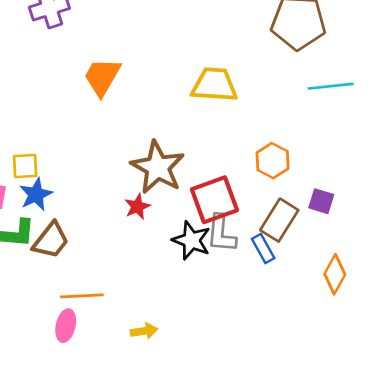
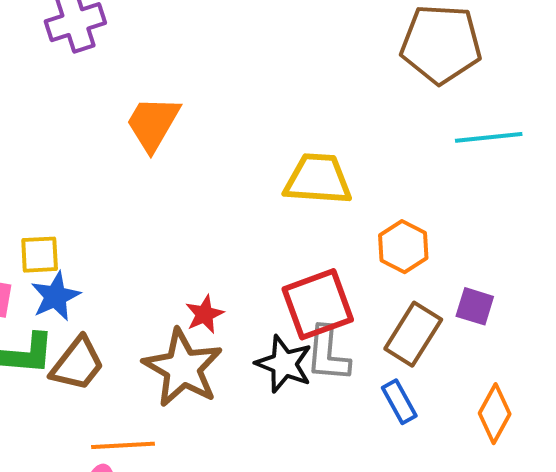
yellow trapezoid: (214, 85) -> (318, 179), moved
brown star: (158, 167) -> (183, 368), moved
blue rectangle: (263, 249) -> (399, 402), moved

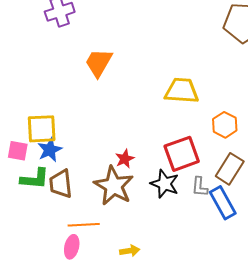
yellow square: (40, 255) -> (42, 129), size x1.5
gray L-shape: (328, 354) -> (200, 187), moved, size x0.7
brown trapezoid: (77, 364) -> (61, 184), turned 136
blue rectangle: (399, 402) -> (223, 203), size x1.5

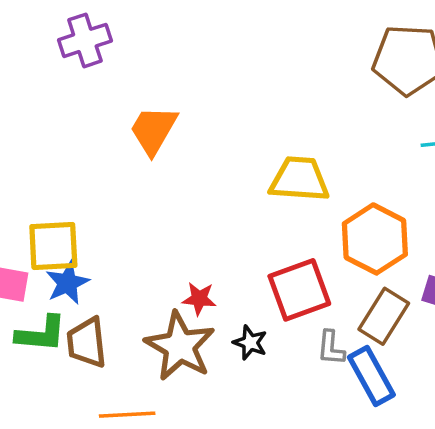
orange hexagon: (225, 125) -> (375, 239), size x1.5
red star: (125, 159) -> (199, 299), turned 30
black star: (165, 184) -> (250, 343), moved, size x0.7

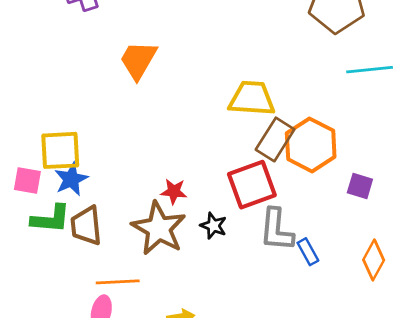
brown rectangle: (384, 316) -> (275, 139), moved
gray L-shape: (331, 348) -> (276, 230), size x1.6
blue rectangle: (371, 376) -> (308, 252), size x0.6

